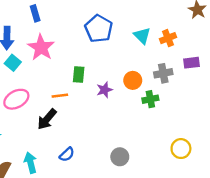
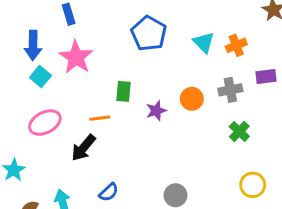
green cross: (150, 99) -> (239, 131), moved, turned -35

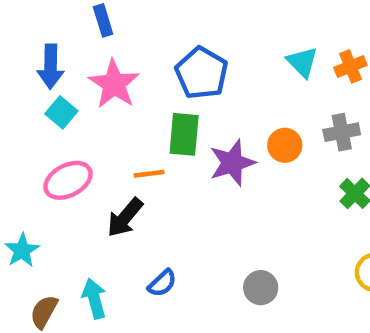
blue pentagon: (149, 33) -> (202, 73), moved
green rectangle: (124, 91) -> (184, 134), size x1.4
purple star: (156, 111) -> (232, 163), size x1.5

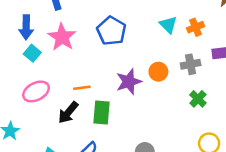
green rectangle: (184, 134) -> (102, 112), moved

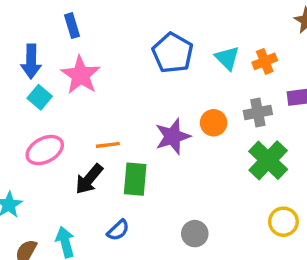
blue pentagon: (111, 31) -> (173, 53), moved
green cross: (198, 99) -> (268, 160), size x1.6

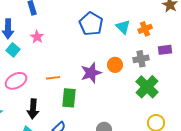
pink star: (81, 75) -> (37, 37), size x0.6
black arrow: (89, 179) -> (33, 109), moved, turned -36

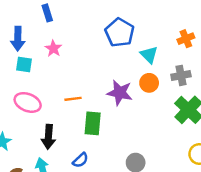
cyan triangle: (123, 27) -> (149, 55), moved
cyan square: (13, 50) -> (24, 64), turned -32
purple star: (91, 73) -> (120, 93), turned 30
pink ellipse: (16, 81) -> (28, 102), turned 50

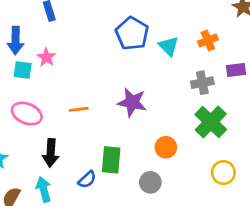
pink star: (53, 48) -> (46, 57), moved
cyan triangle: (149, 55) -> (169, 46), moved
orange circle: (149, 83) -> (166, 147), moved
green rectangle: (93, 123) -> (111, 160), moved

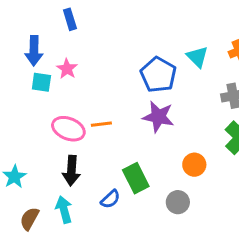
blue pentagon: (132, 33) -> (158, 75), moved
pink ellipse: (27, 114) -> (68, 129), moved
green rectangle: (111, 160) -> (136, 178), turned -32

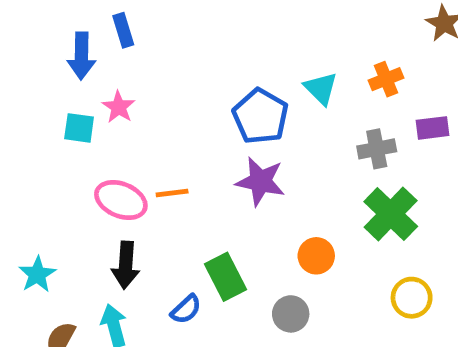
blue arrow: (34, 51) -> (81, 56), moved

